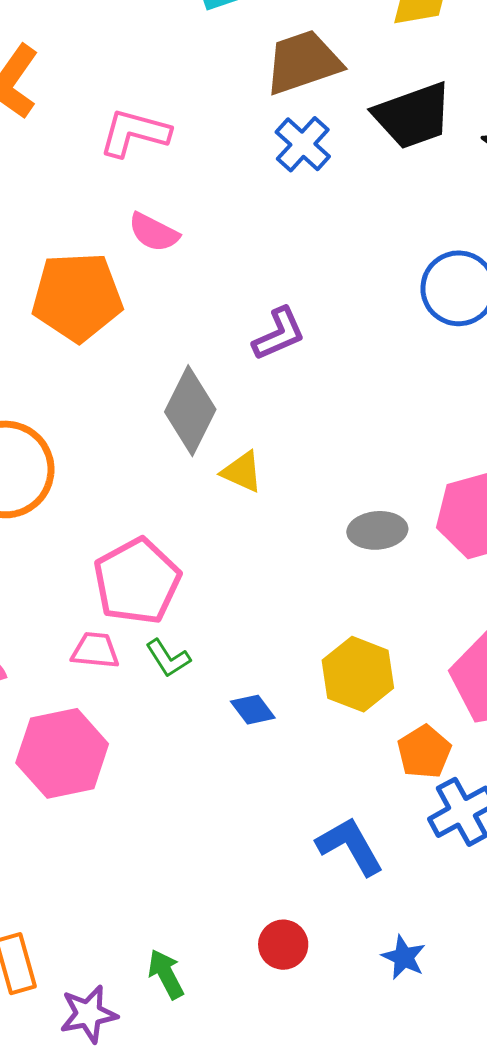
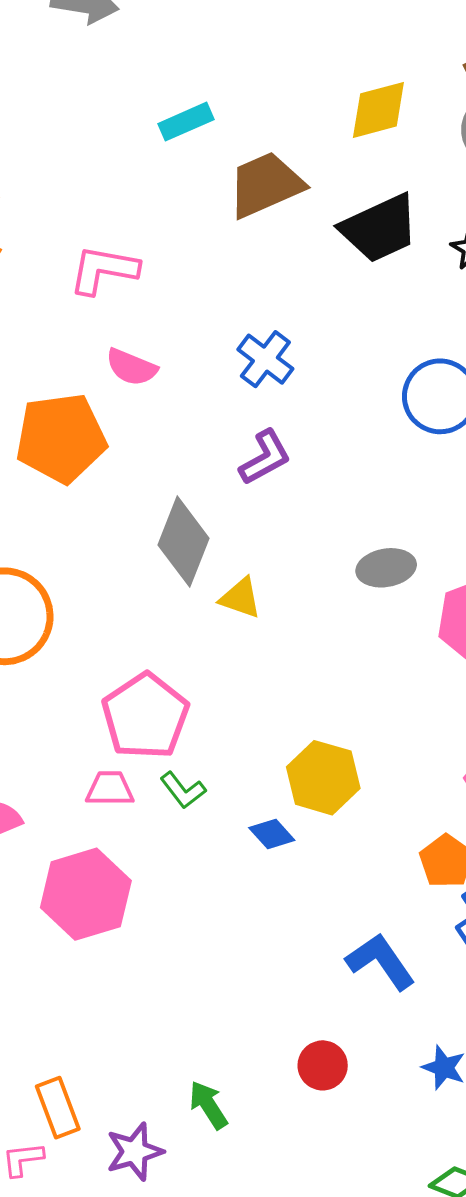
blue cross: (303, 144) -> (265, 359), moved
gray ellipse: (377, 530) -> (386, 568), moved
yellow hexagon: (358, 674) -> (323, 778), moved

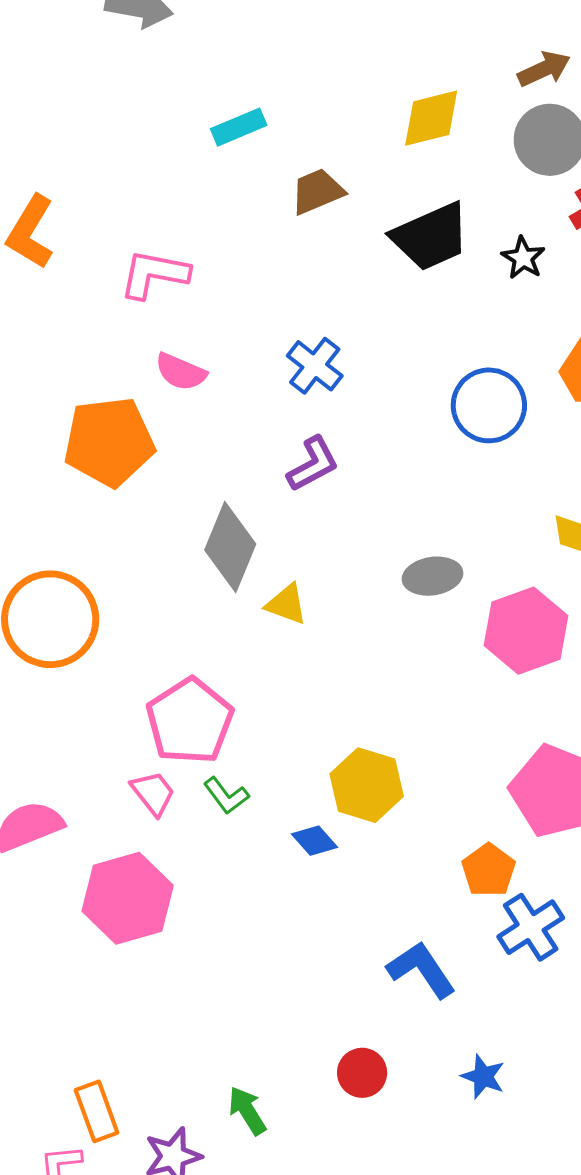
brown trapezoid: (265, 185) -> (317, 191), size x0.7
pink trapezoid: (110, 789) -> (153, 793), turned 51

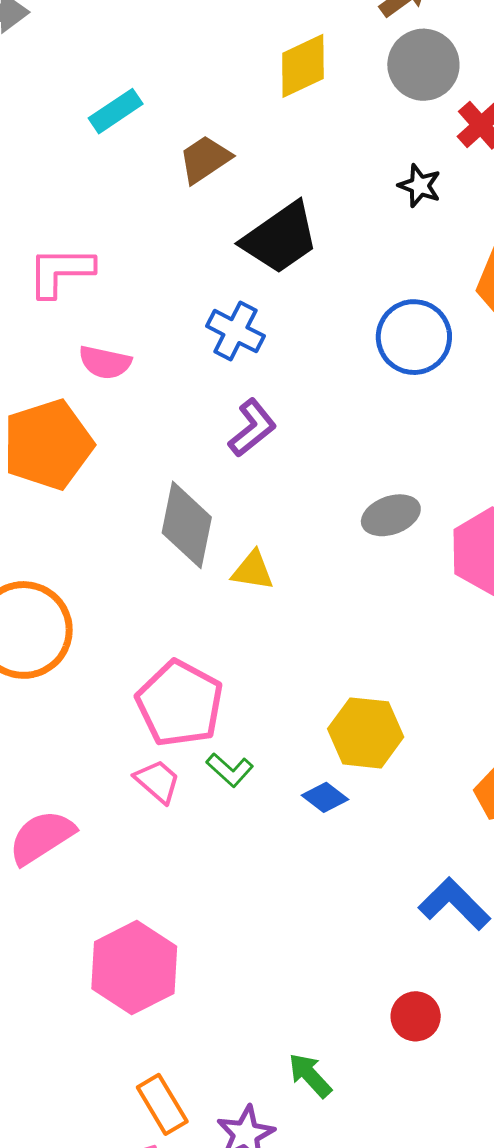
black trapezoid: (431, 237) -> (280, 238), moved
pink hexagon: (128, 898) -> (134, 968), moved

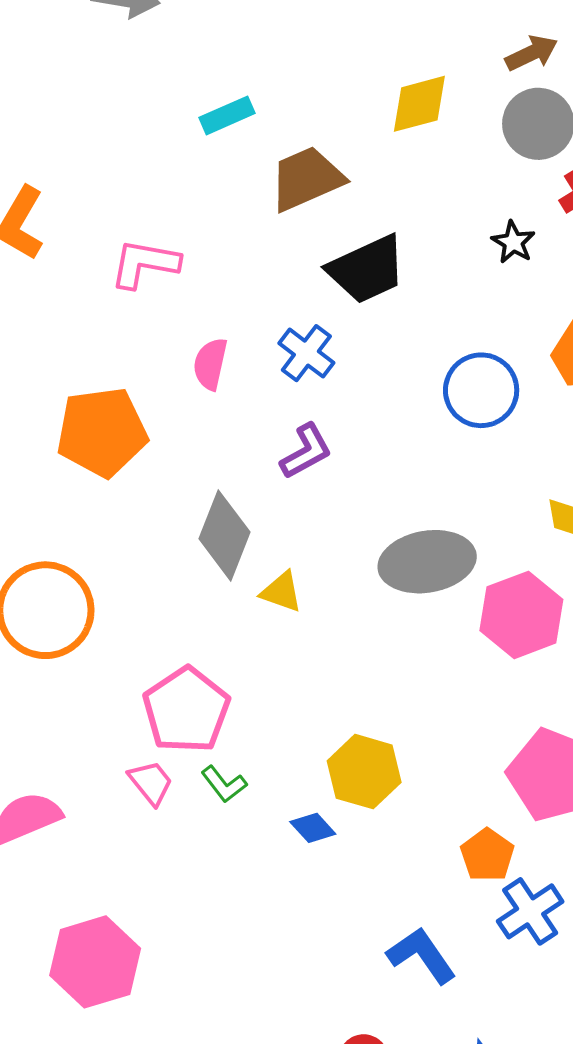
brown trapezoid: (205, 159) -> (306, 179), size x1.4
pink semicircle: (105, 362) -> (210, 364), moved, turned 80
gray ellipse: (391, 515) -> (427, 562), size x1.6

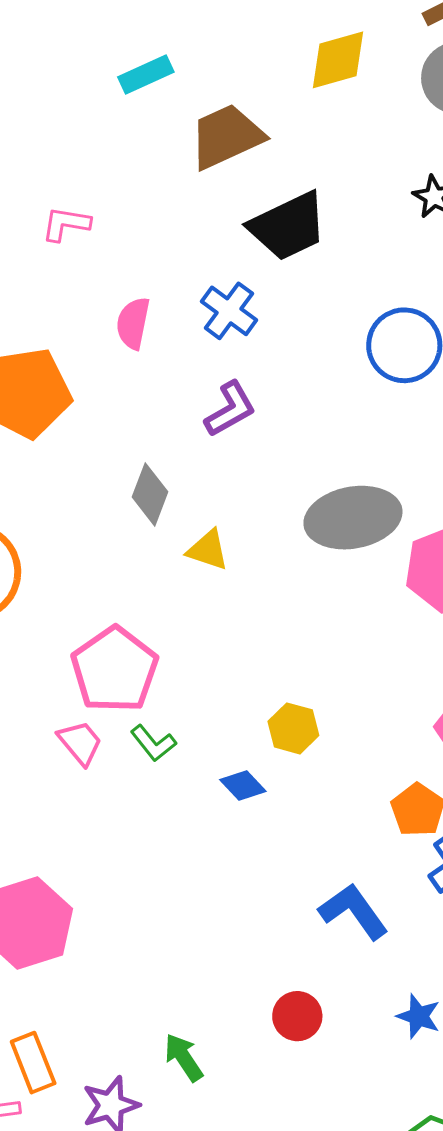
pink L-shape: (145, 264) -> (66, 224), size x0.7
gray diamond: (224, 535) -> (150, 494), size x0.7
yellow hexagon: (364, 772) -> (293, 728), size x0.7

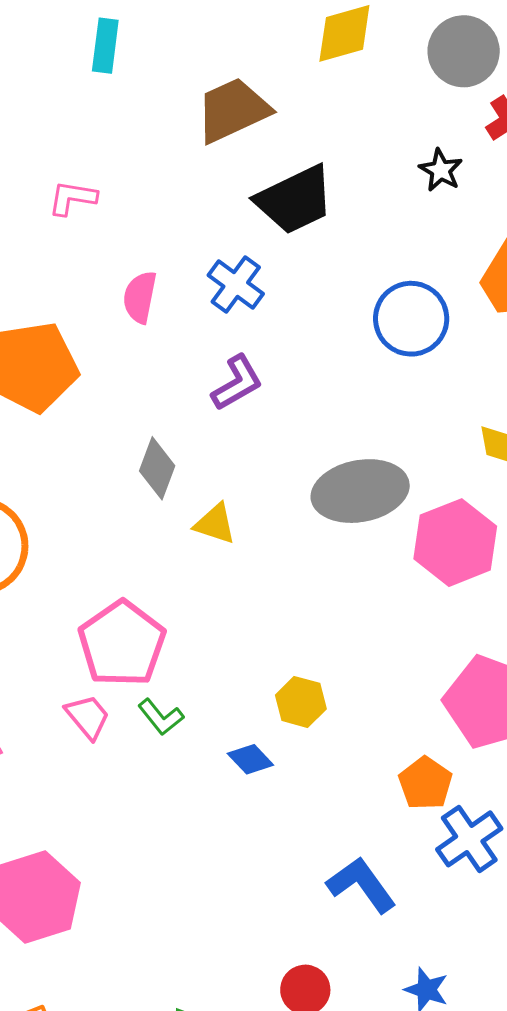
cyan rectangle: (146, 74) -> (105, 46), moved, turned -58

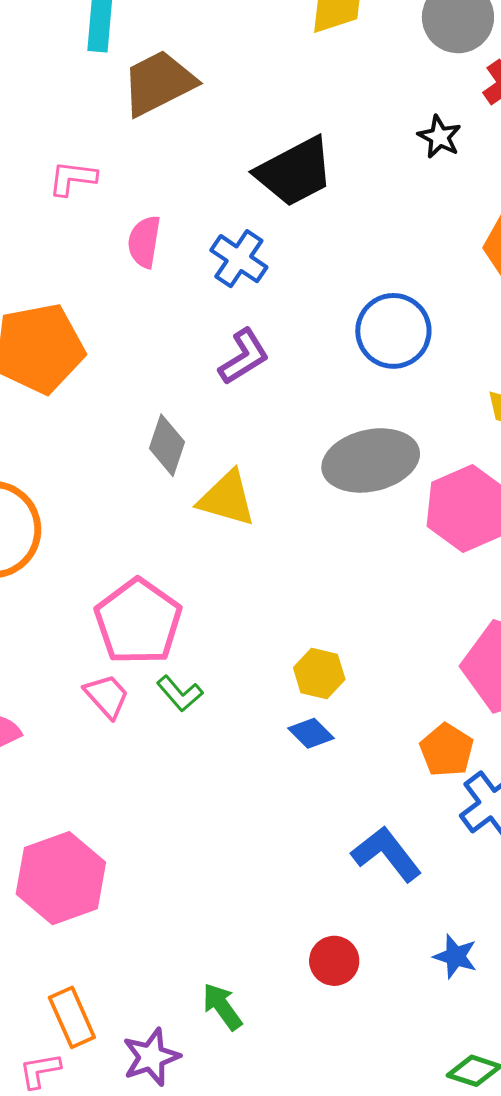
brown trapezoid: (233, 110) -> (159, 83), moved
pink semicircle: (140, 297) -> (144, 242), moved
blue circle: (411, 319) -> (393, 331), moved
yellow triangle: (215, 524) -> (227, 498), size x1.4
blue diamond: (250, 759) -> (311, 733), moved

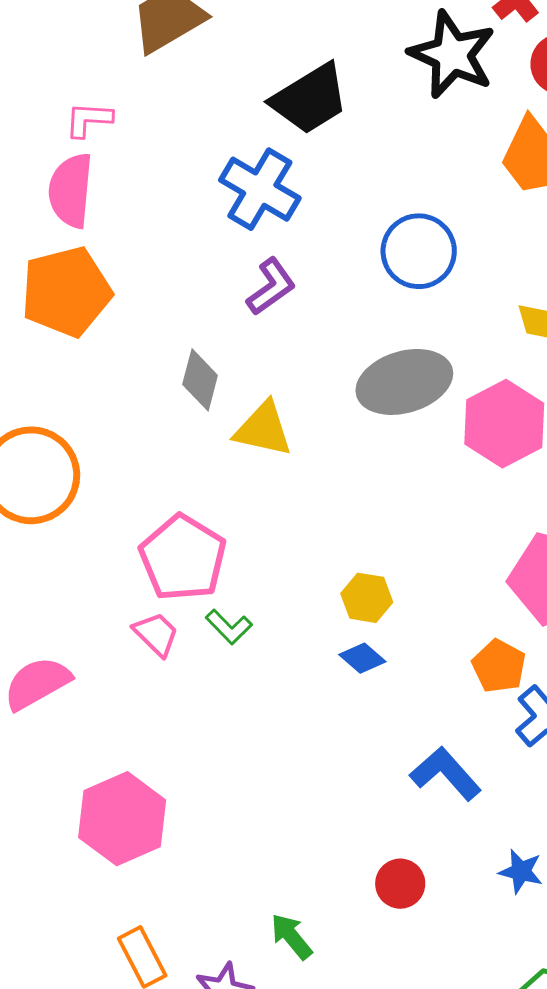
black star: (439, 137) -> (452, 55), size x2.0
pink semicircle: (144, 242) -> (71, 190), moved, size x1.4
blue cross: (239, 259) -> (260, 189), size x1.4

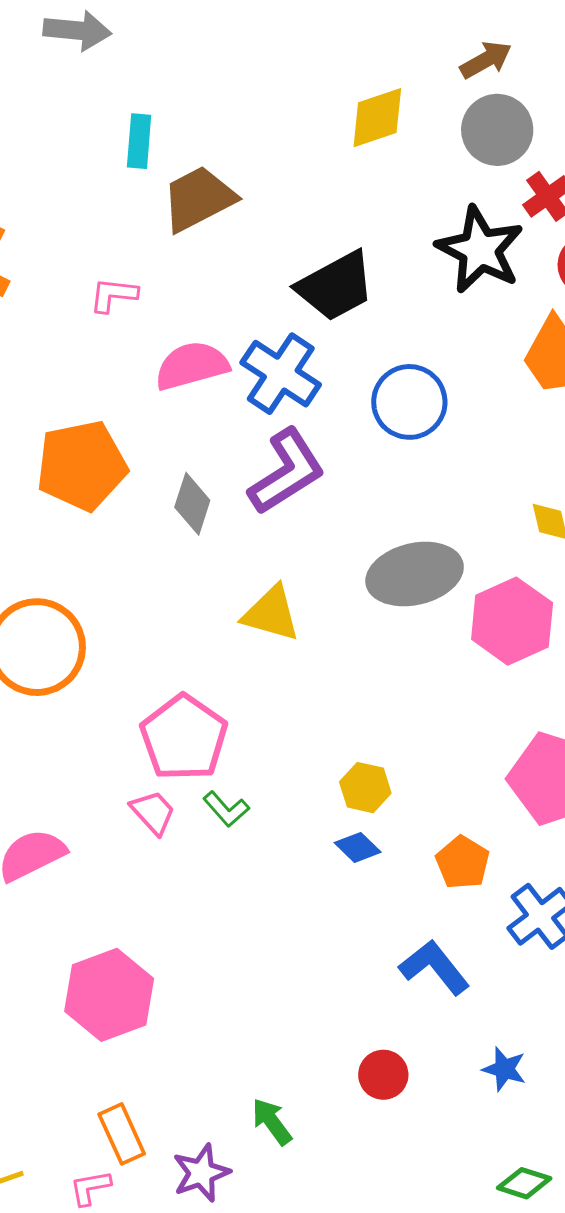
pink semicircle: (71, 190) -> (192, 366), moved, turned 66
blue circle: (419, 251) -> (409, 402), moved
purple L-shape: (271, 287) -> (287, 472), size x1.5
gray diamond: (200, 380) -> (192, 504), moved
orange pentagon: (499, 666) -> (463, 863), moved

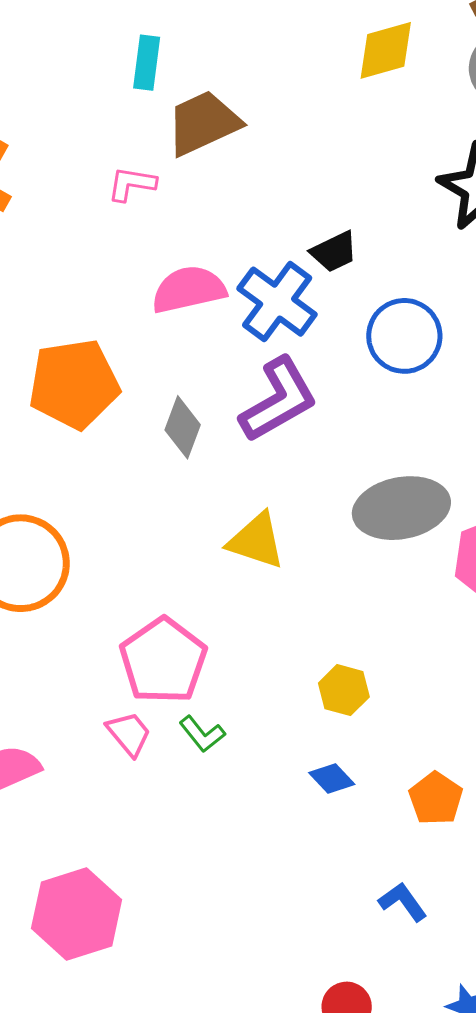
black trapezoid: (336, 286) -> (334, 252), moved, size x0.6
pink L-shape: (113, 295) -> (132, 184), moved
yellow hexagon: (365, 788) -> (344, 690), moved
blue L-shape: (434, 967) -> (403, 902), size x0.7

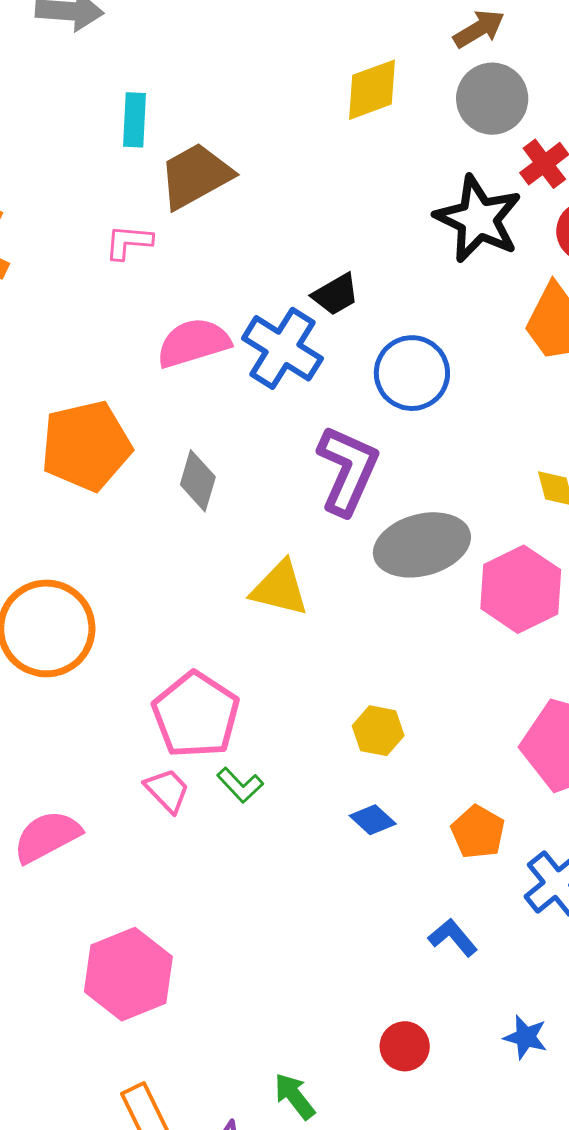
purple L-shape: (278, 400) -> (348, 470), moved, turned -32

